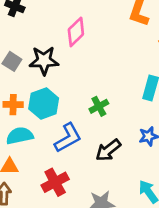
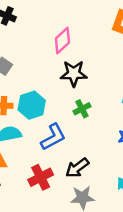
black star: (44, 61) -> (74, 74), moved
black arrow: (108, 150) -> (77, 168), moved

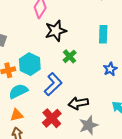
black arrow: (77, 168) -> (78, 103), turned 42

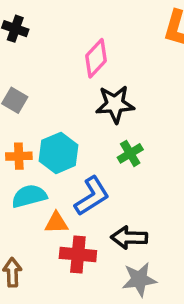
orange triangle: (17, 115) -> (56, 223), moved
red cross: (52, 118) -> (78, 254), turned 36

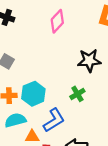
pink diamond: (96, 58) -> (57, 21), moved
black star: (115, 104) -> (89, 60), moved

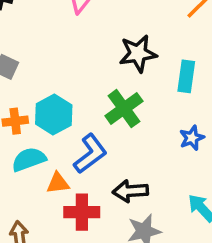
green cross: (77, 94) -> (124, 109), size x1.5

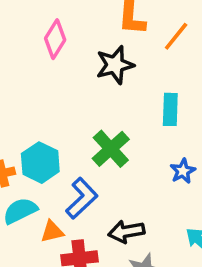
black star: (138, 53) -> (115, 65), moved

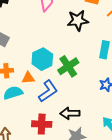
cyan hexagon: (40, 163) -> (42, 59), moved
orange triangle: (52, 231) -> (28, 78), moved

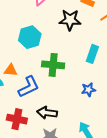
cyan hexagon: (42, 59) -> (30, 37), moved
green cross: (68, 66) -> (53, 65), turned 30

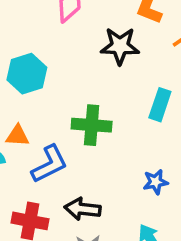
cyan hexagon: (30, 37) -> (27, 74), moved
blue star: (88, 90) -> (155, 182), moved

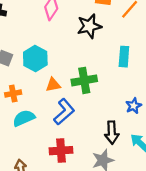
orange triangle: (18, 136) -> (53, 85), moved
black arrow: (83, 209) -> (112, 133), moved, turned -85

